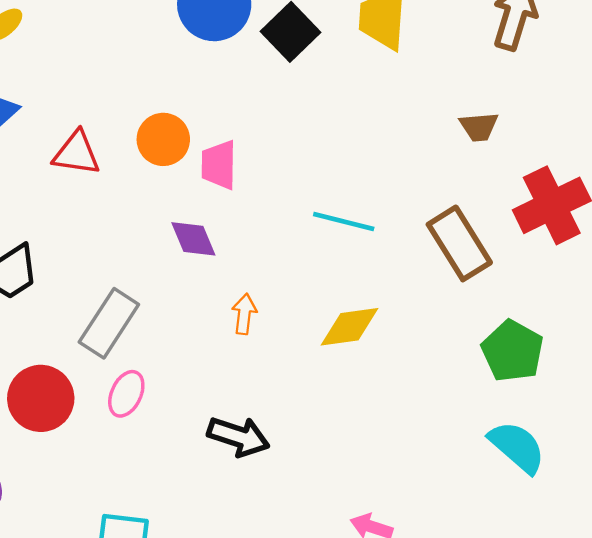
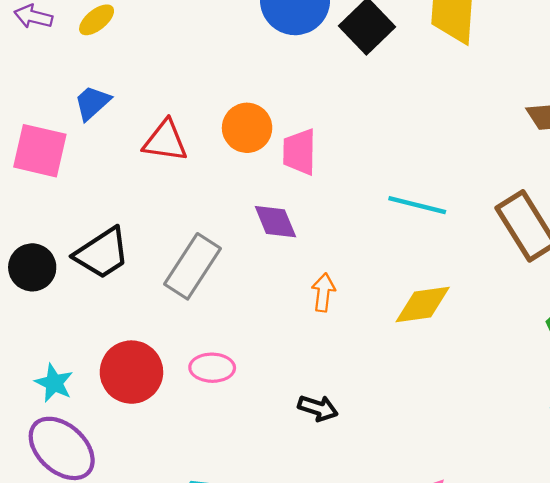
gray rectangle: (109, 323) -> (193, 266), moved
pink ellipse: (126, 394) -> (212, 368), turned 66
black arrow: (238, 437) -> (318, 408), size x0.7

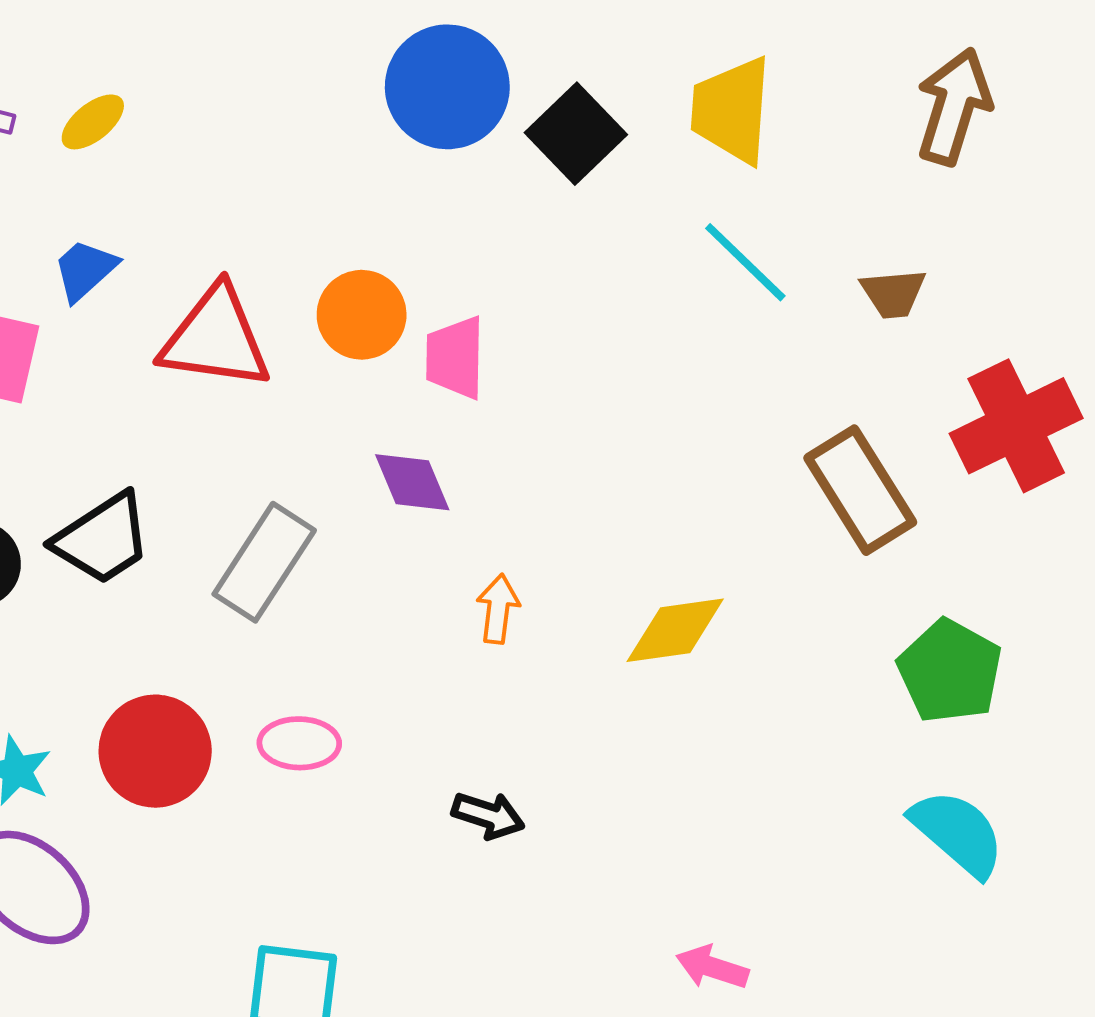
red triangle: (165, 141) -> (215, 338), size x1.4
cyan line: (417, 205) -> (745, 262), moved, turned 30

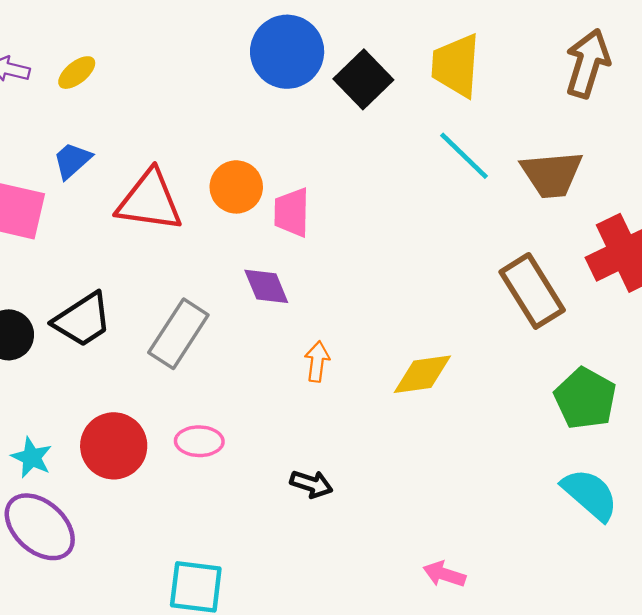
brown trapezoid: (893, 293) -> (552, 174), size x1.6

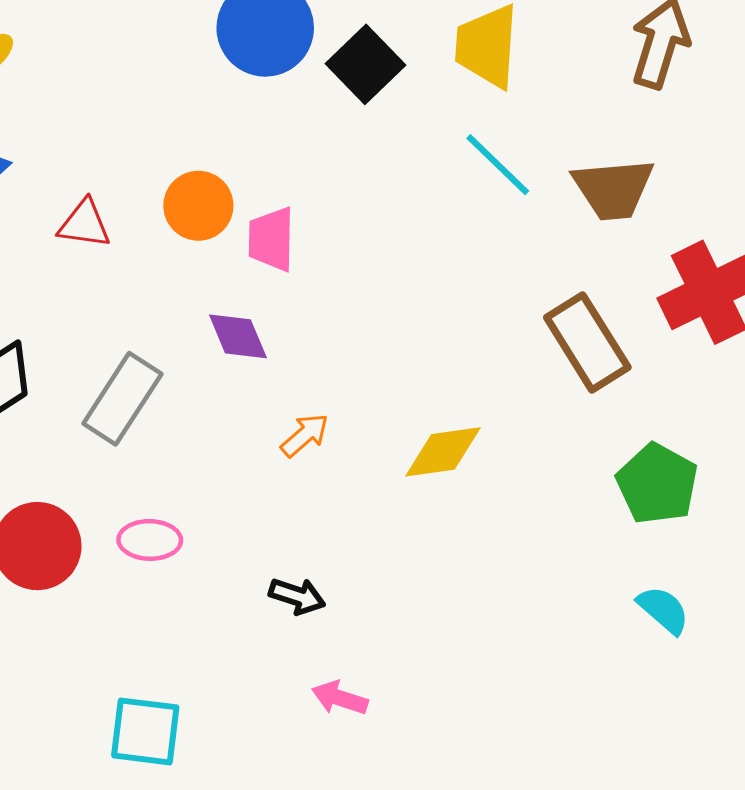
red triangle: (150, 201) -> (84, 224), size x0.6
orange arrow: (317, 361) -> (305, 435), turned 42
cyan semicircle: (590, 494) -> (663, 610), size x0.7
pink arrow: (444, 574) -> (340, 698), moved

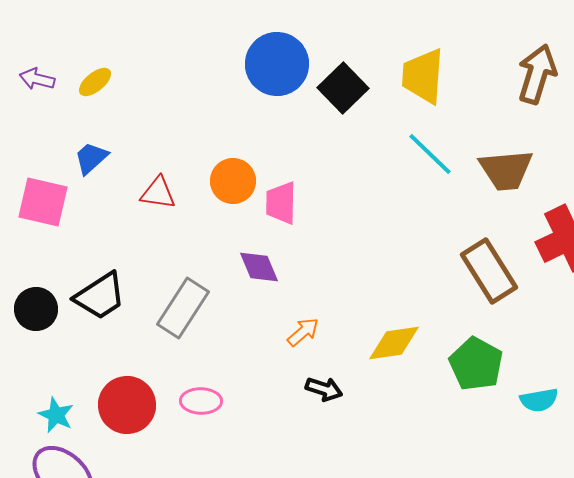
green pentagon: (657, 484) -> (476, 364), moved
black arrow: (297, 596) -> (324, 389), moved
cyan semicircle: (663, 610) -> (539, 400), moved, turned 129

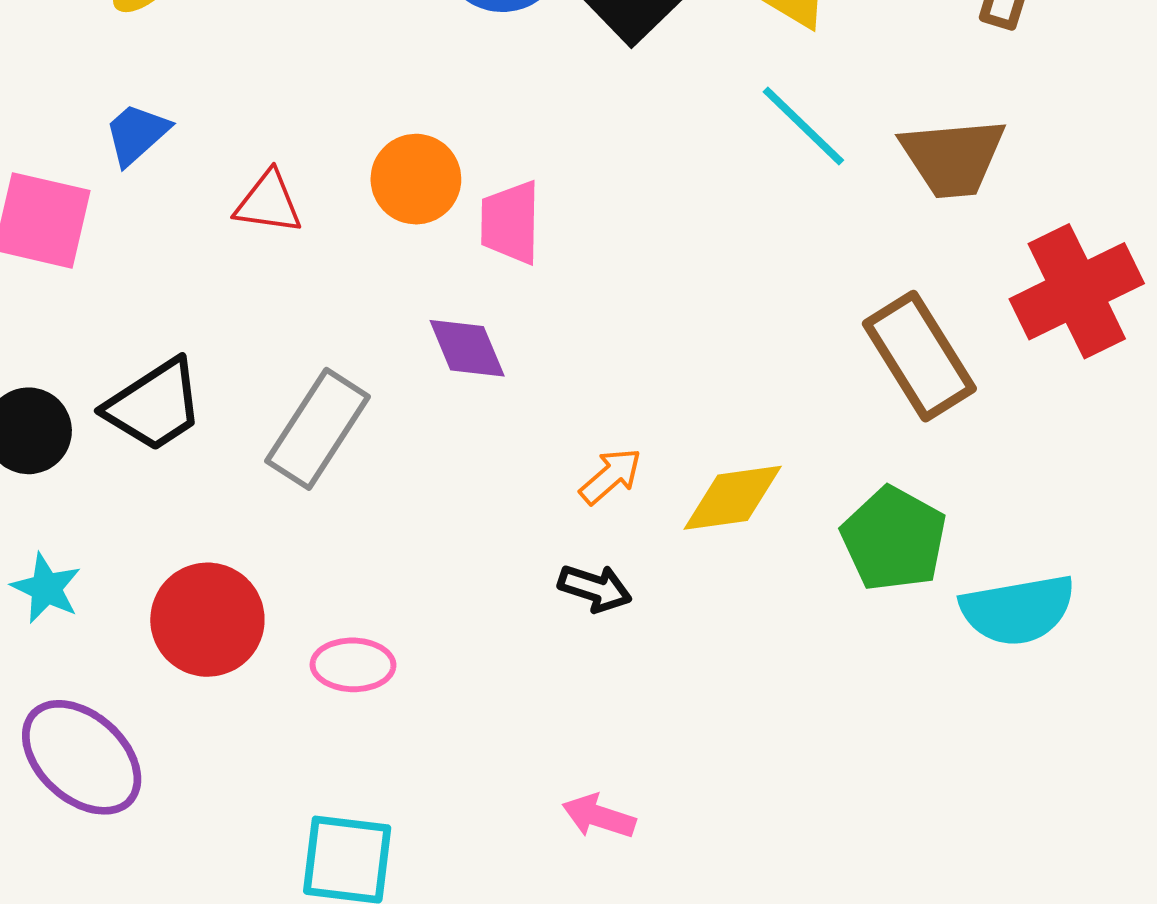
orange arrow: (303, 332) -> (611, 476), moved
cyan semicircle: (539, 400) -> (1018, 610), size x1.5
pink ellipse: (201, 401) -> (353, 665), moved
cyan star: (56, 415) -> (46, 588), moved

